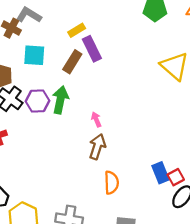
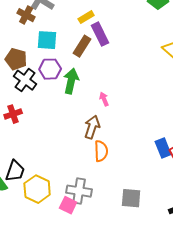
purple hexagon: (37, 101) -> (50, 69), moved
brown arrow: (97, 147) -> (92, 127), moved
orange semicircle: (111, 183) -> (101, 151), moved

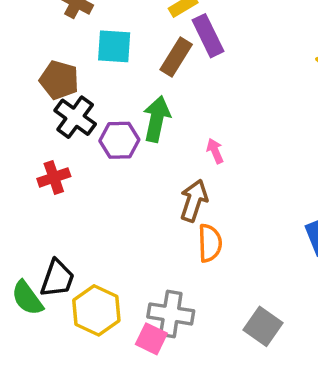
purple hexagon: (50, 69) -> (119, 140), moved
gray square: (131, 198) -> (263, 326), turned 30

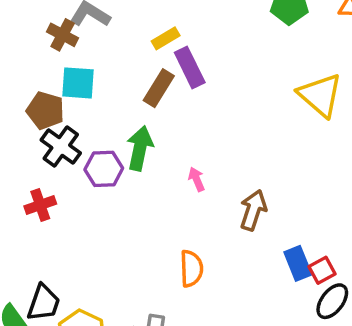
cyan square: (114, 46) -> (78, 83), moved
brown arrow: (194, 201) -> (253, 210), moved

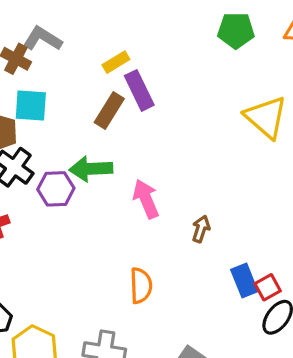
green arrow: (140, 148) -> (91, 169), turned -105
pink arrow: (197, 179) -> (146, 199), size x1.6
brown arrow: (253, 210) -> (201, 229), size x0.7

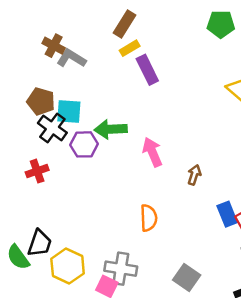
gray L-shape: (43, 39) -> (71, 58), moved
cyan square: (31, 105) -> (69, 111), moved
brown rectangle: (109, 110) -> (125, 24), moved

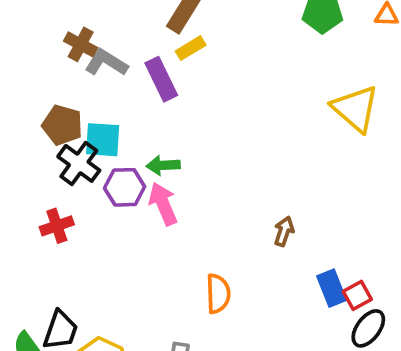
purple rectangle: (147, 70) -> (161, 79), moved
green arrow: (111, 129) -> (163, 165), size x0.7
pink arrow: (152, 152) -> (163, 204), moved

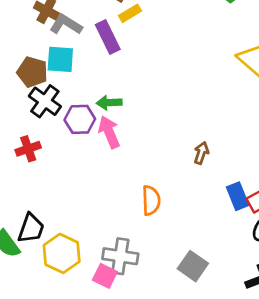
cyan square: (103, 140) -> (60, 59), moved

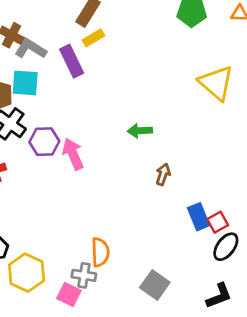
green arrow: (109, 103) -> (140, 131), moved
orange semicircle: (151, 200) -> (100, 252), moved
gray cross: (120, 256) -> (84, 275), size x0.7

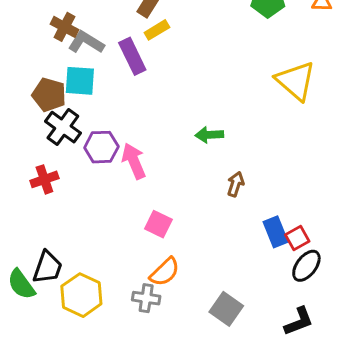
orange semicircle: (100, 252) -> (165, 272), turned 48
pink square: (69, 294) -> (158, 224), moved

